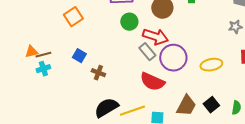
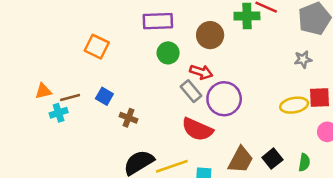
orange square: (73, 17) -> (97, 47), turned -30
red arrow: (155, 37) -> (201, 72), size x0.7
brown line: (43, 55) -> (70, 97), moved
yellow ellipse: (211, 65) -> (294, 105), moved

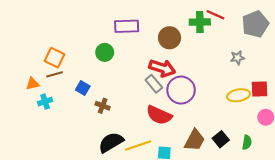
orange square: (97, 47) -> (54, 58), moved
green circle: (168, 53) -> (105, 52), moved
gray star: (303, 59) -> (237, 58), moved
red arrow: (201, 72) -> (162, 68), size x1.4
brown line: (70, 97) -> (54, 74), moved

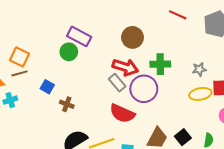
green cross: (200, 22) -> (160, 64), moved
purple rectangle: (127, 26) -> (79, 36), moved, turned 30
gray star: (237, 58) -> (199, 69), moved

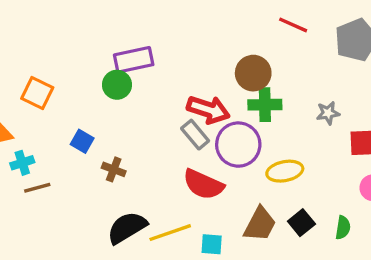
purple rectangle: (79, 36) -> (134, 60), turned -40
brown circle: (133, 37) -> (253, 73), moved
brown line: (19, 73) -> (37, 188), moved
yellow ellipse: (200, 94) -> (285, 171), moved

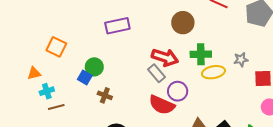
brown circle: (253, 73) -> (183, 23), moved
green circle: (117, 85) -> (94, 67), moved
purple circle: (238, 145) -> (178, 91), moved, size x0.7
yellow ellipse: (285, 171) -> (213, 72), moved

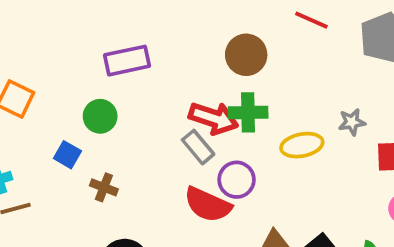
green cross: (201, 54) -> (248, 112), moved
green circle: (94, 67) -> (100, 116), moved

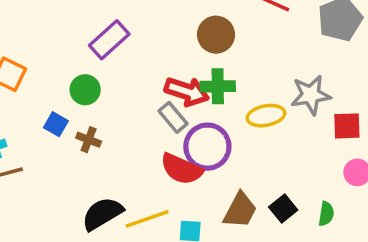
purple rectangle: (127, 61) -> (109, 40), turned -30
gray star: (352, 122) -> (311, 95), size x1.6
purple circle: (237, 180) -> (207, 147), size x1.4
brown cross: (104, 187) -> (89, 140), moved

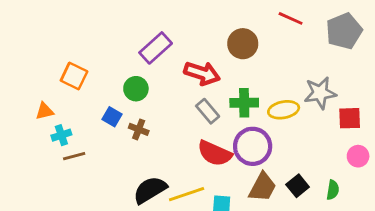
green cross: (218, 86) -> (244, 103), moved
red arrow: (187, 91) -> (202, 73), moved
purple circle: (207, 147) -> (253, 146), moved

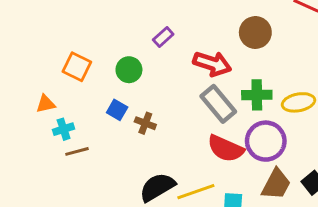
purple rectangle: (156, 48) -> (163, 37), size x0.6
green circle: (136, 89) -> (129, 70), moved
gray rectangle: (208, 111) -> (218, 104), size x1.4

